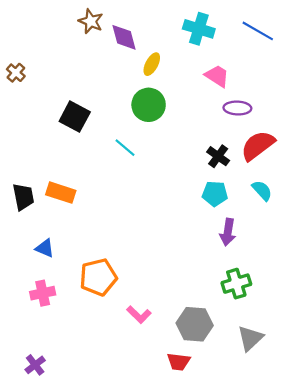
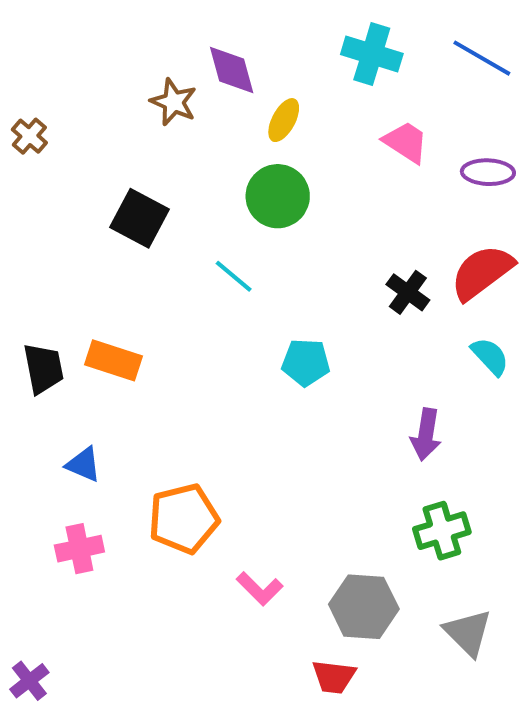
brown star: (91, 21) -> (174, 102), moved
purple ellipse: (237, 108) -> (488, 172), moved
cyan pentagon: (215, 194) -> (306, 362), moved
gray triangle: (250, 338) -> (468, 633), turned -32
purple cross: (35, 365) -> (29, 681), moved

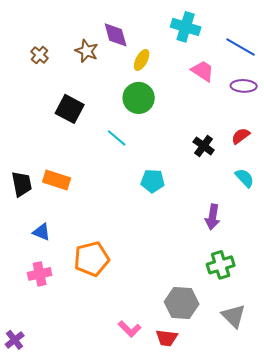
blue line: (482, 58) -> (241, 47), moved
brown cross: (29, 136) -> (40, 55), moved
red semicircle: (482, 272) -> (241, 136), size x0.6
pink L-shape: (260, 589) -> (130, 329), moved

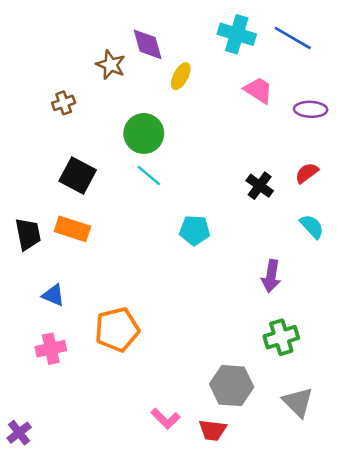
blue line: (241, 47) -> (293, 38), moved
brown cross: (40, 55) -> (64, 103), moved, turned 30
green circle: (139, 98) -> (144, 133), moved
black square: (70, 109) -> (78, 175), moved

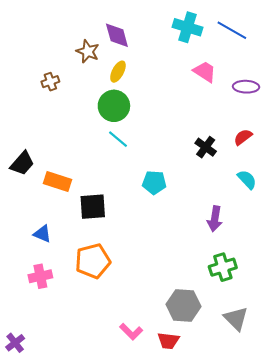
yellow ellipse: (181, 76) -> (118, 72), moved
black square: (78, 175) -> (93, 207), moved, turned -32
black trapezoid: (28, 234) -> (22, 163), moved, turned 52

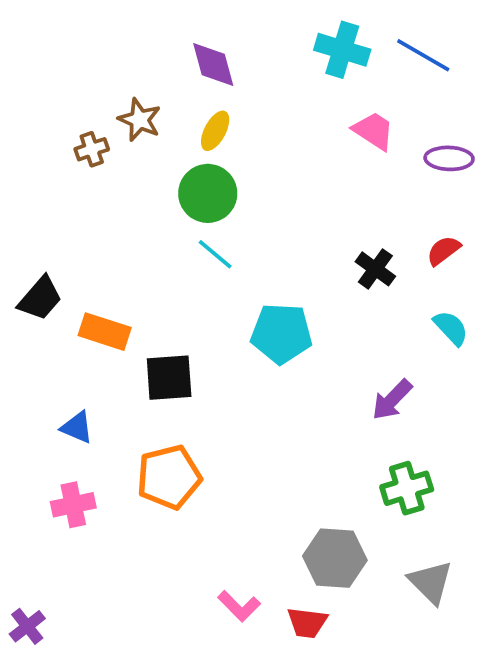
brown star: (88, 51) -> (140, 120), moved
cyan pentagon: (154, 182) -> (281, 333), size x1.4
purple arrow: (215, 219) -> (392, 400), turned 35

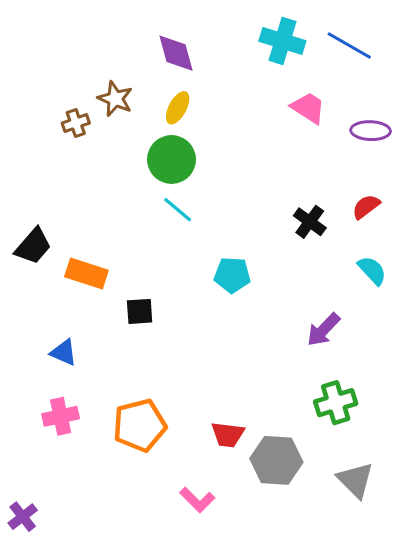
cyan pentagon: (281, 333) -> (232, 275), size x0.7
black square: (169, 378) -> (140, 311), size x0.7
orange pentagon: (169, 477) -> (140, 425), moved
red trapezoid: (307, 623) -> (228, 435), moved

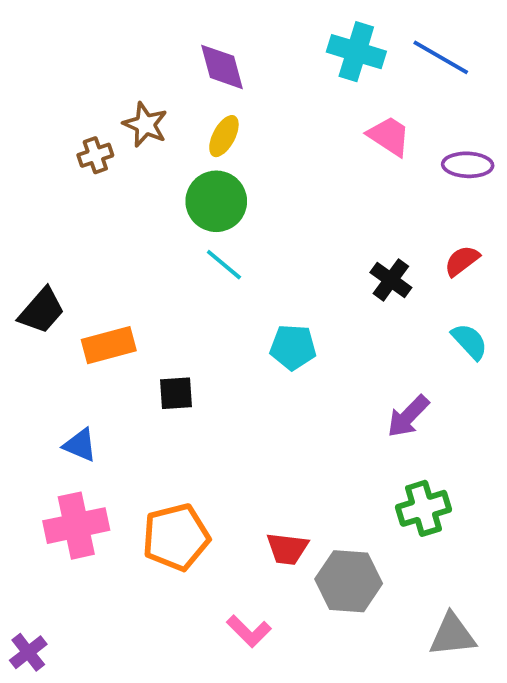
orange rectangle: (86, 273) -> (109, 345), turned -33
pink cross: (61, 416) -> (76, 526), size x1.4
gray triangle: (355, 480) -> (452, 635), moved, turned -51

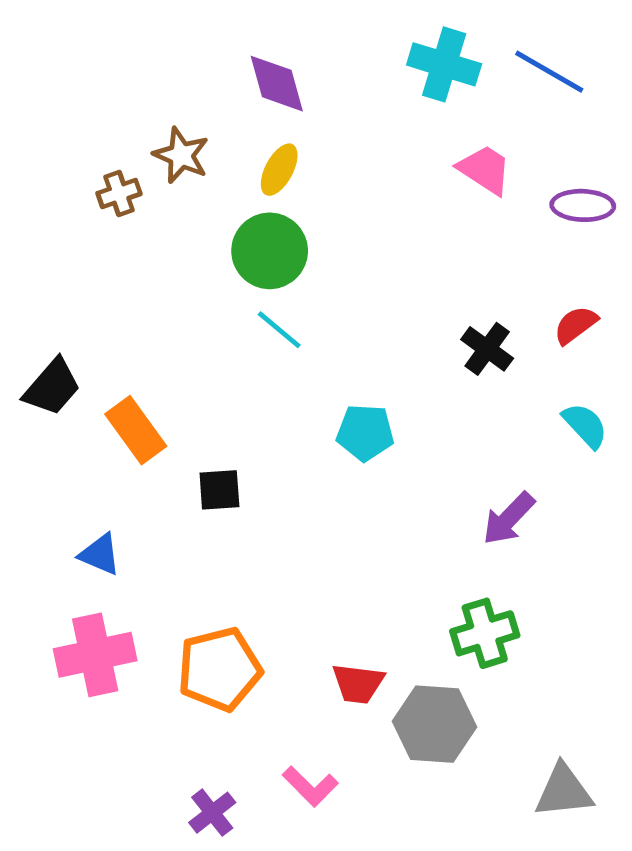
orange rectangle: (109, 345) -> (136, 430), turned 69
green cross: (424, 508) -> (485, 633), moved
purple cross: (28, 652) -> (212, 813), moved

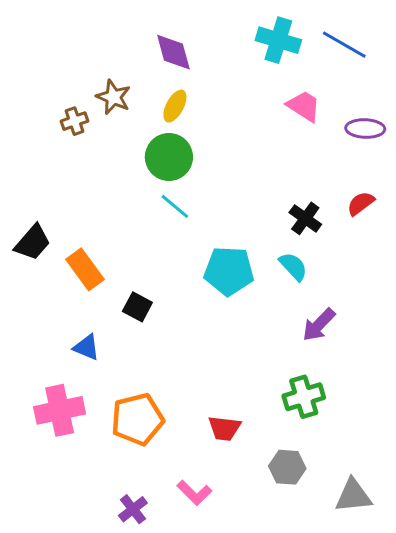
cyan semicircle: (585, 425) -> (293, 266), moved
cyan pentagon: (365, 433) -> (229, 271), size x1.4
black square: (219, 490) -> (137, 307), turned 32
blue triangle: (100, 554) -> (86, 347), moved
gray hexagon: (435, 724) -> (287, 467), moved, size x0.7

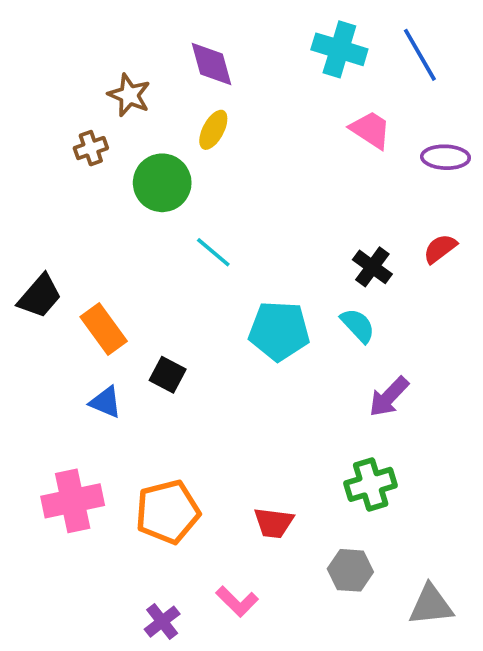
blue line: (344, 45) -> (420, 55), turned 30
brown star: (113, 97) -> (129, 95), moved
green circle: (169, 157) -> (162, 183), moved
blue triangle: (86, 347) -> (105, 402), moved

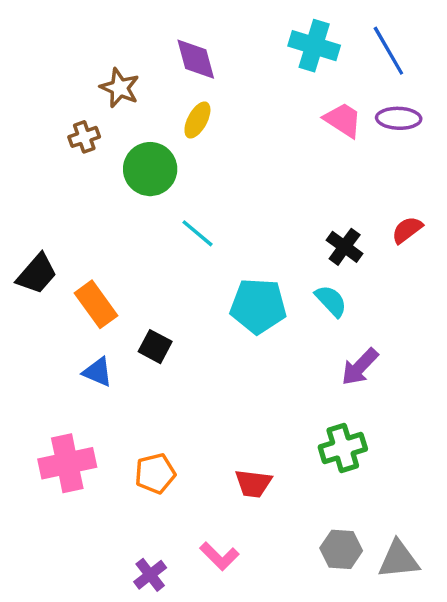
purple ellipse: (445, 157) -> (399, 118), moved
orange pentagon: (168, 512) -> (155, 473), size x0.7
gray hexagon: (350, 570) -> (341, 549), moved

